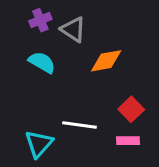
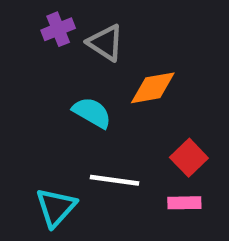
cyan semicircle: (42, 62) -> (92, 113), moved

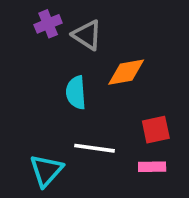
cyan semicircle: (92, 113) -> (76, 93), turned -124
red square: (189, 158) -> (156, 130), turned 32

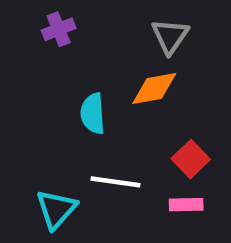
gray triangle: (87, 35) -> (170, 36), moved, turned 32
red square: (156, 130) -> (191, 159), turned -32

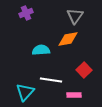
cyan semicircle: (93, 114) -> (41, 50), turned 90
pink rectangle: (186, 205) -> (74, 95), moved

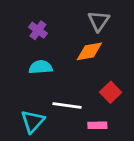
purple cross: (26, 13) -> (38, 30), moved, turned -32
cyan semicircle: (41, 50) -> (41, 67), moved

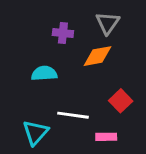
purple cross: (38, 30) -> (63, 33), moved, turned -30

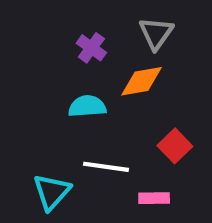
purple cross: (63, 33) -> (91, 48), turned 30
cyan semicircle: (44, 73) -> (87, 106), moved

